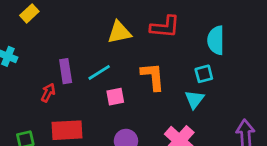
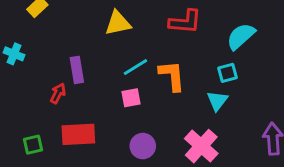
yellow triangle: (119, 32) -> (118, 23), moved
cyan semicircle: (216, 40) -> (241, 36), turned 48
cyan line: (99, 72) -> (135, 67), moved

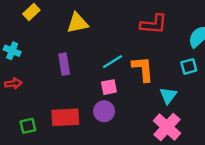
yellow triangle: (118, 23) -> (77, 23), moved
red arrow: (58, 93) -> (13, 83), moved, turned 56
cyan triangle: (217, 101) -> (168, 96), moved
purple circle: (143, 146) -> (104, 111), moved

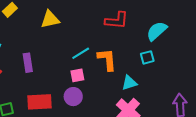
purple rectangle: (64, 64) -> (28, 63), moved
cyan triangle: (168, 96) -> (129, 83), turned 35

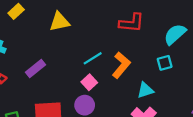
orange L-shape: (107, 60) -> (121, 65), turned 45
purple rectangle: (28, 63) -> (35, 69), turned 60
pink square: (77, 75) -> (89, 82), turned -32

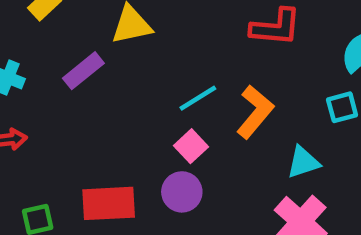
purple rectangle: (35, 69) -> (83, 71), moved

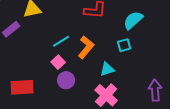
purple circle: (182, 192) -> (66, 80), moved

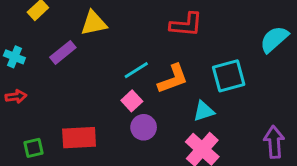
cyan semicircle: (133, 20) -> (274, 39), moved
cyan square: (124, 45) -> (229, 76), size x1.6
orange L-shape: (86, 47) -> (173, 79), turned 30

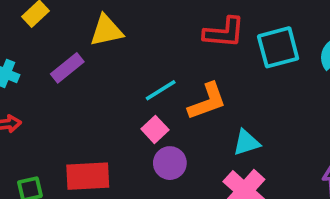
cyan square: (229, 76) -> (278, 47), moved

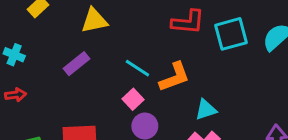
purple rectangle: (67, 68) -> (77, 64), moved
cyan line: (161, 90) -> (137, 68), turned 65

